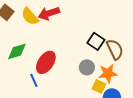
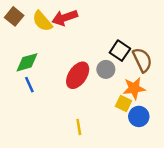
red ellipse: (46, 62) -> (78, 75), moved
gray circle: (87, 67) -> (106, 69), moved
blue line: (34, 80) -> (29, 85), moved

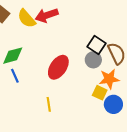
gray circle: (106, 69) -> (93, 60), moved
yellow line: (79, 127) -> (49, 104), moved

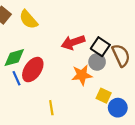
red arrow: (47, 15) -> (73, 42), moved
red ellipse: (58, 67) -> (33, 70), moved
orange star: (109, 79) -> (82, 75), moved

